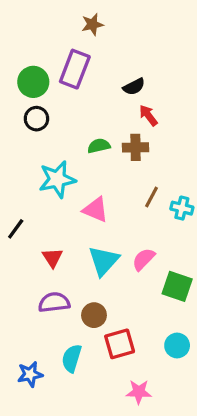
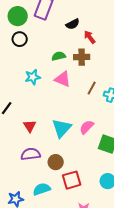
black semicircle: (134, 87) -> (73, 24), moved
cyan star: (57, 179) -> (33, 77), size x0.7
pink triangle: (96, 210) -> (63, 79), moved
cyan semicircle: (72, 358) -> (42, 189), turned 54

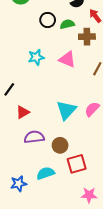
black circle: (20, 39) -> (48, 20), moved
green semicircle: (59, 56) -> (67, 24), moved
red triangle: (30, 126) -> (23, 112), moved, turned 32

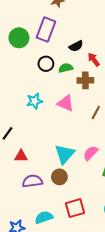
red triangle: (23, 112) -> (21, 156), turned 32
brown circle: (60, 145) -> (59, 177), moved

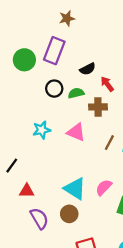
cyan triangle: (65, 154) -> (75, 189), turned -40
purple semicircle: (32, 181) -> (39, 218), turned 66

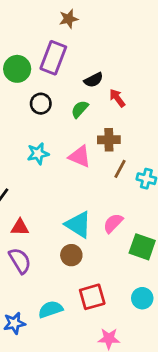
black circle: (54, 89) -> (41, 104), moved
green semicircle: (76, 93) -> (80, 109), turned -35
brown cross: (98, 107) -> (109, 140), moved
purple semicircle: (39, 218) -> (20, 261), moved

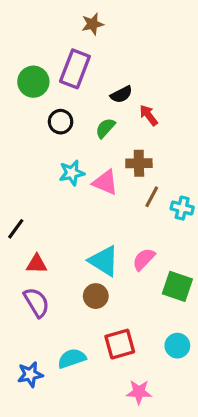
cyan star: (38, 154) -> (72, 173), moved

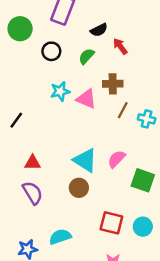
green circle: (33, 82) -> (20, 29), moved
black line: (16, 229) -> (16, 120), moved
red square: (120, 344) -> (111, 223), moved, turned 30

